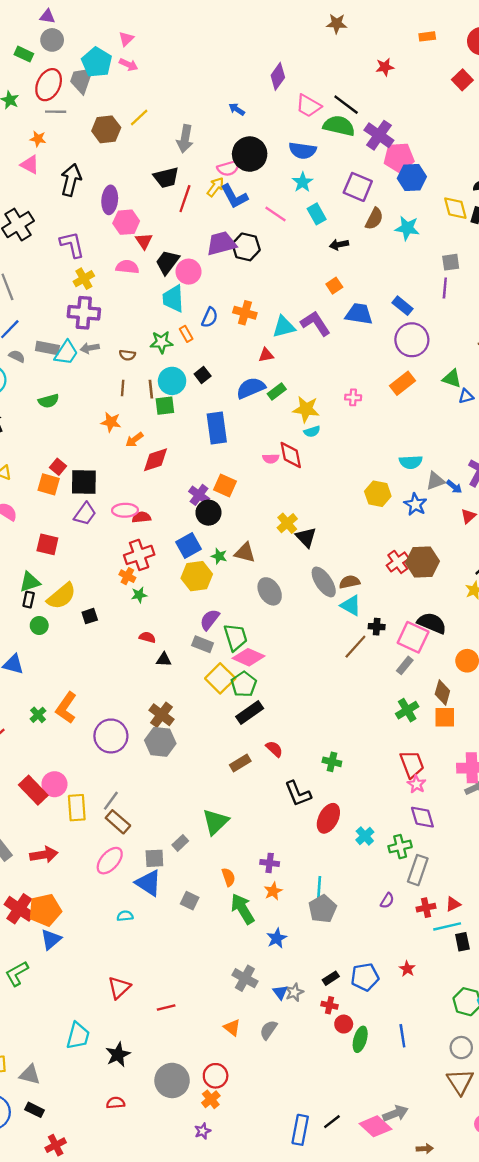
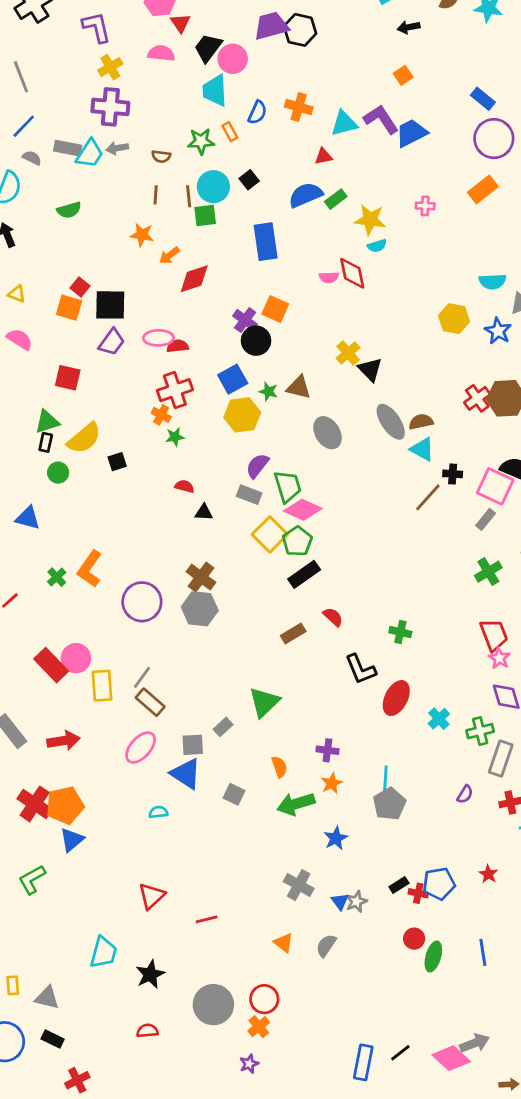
blue trapezoid: (359, 314) -> (411, 133), moved, turned -36
green arrow: (243, 909) -> (296, 804), turned -76
red cross: (330, 1005) -> (418, 893), moved

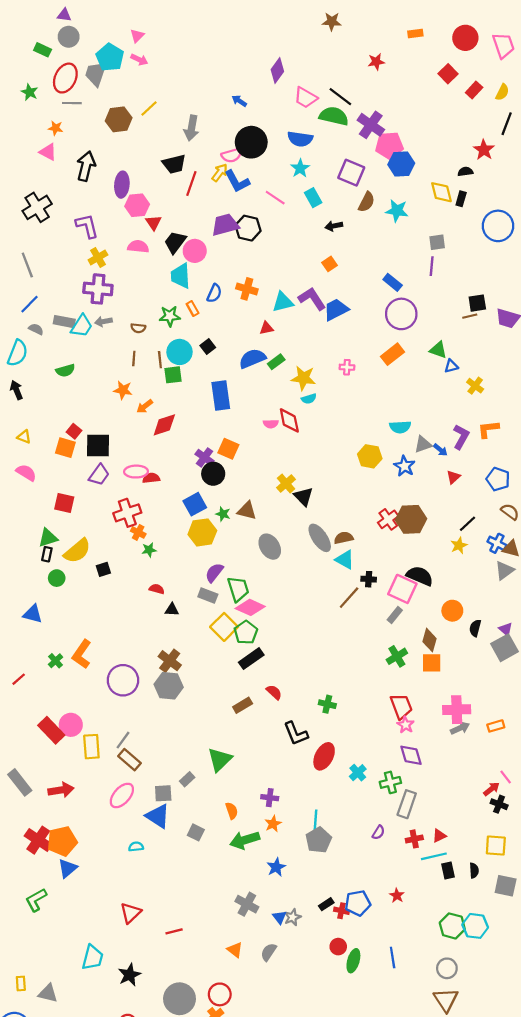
red cross: (175, 390) -> (127, 513), moved

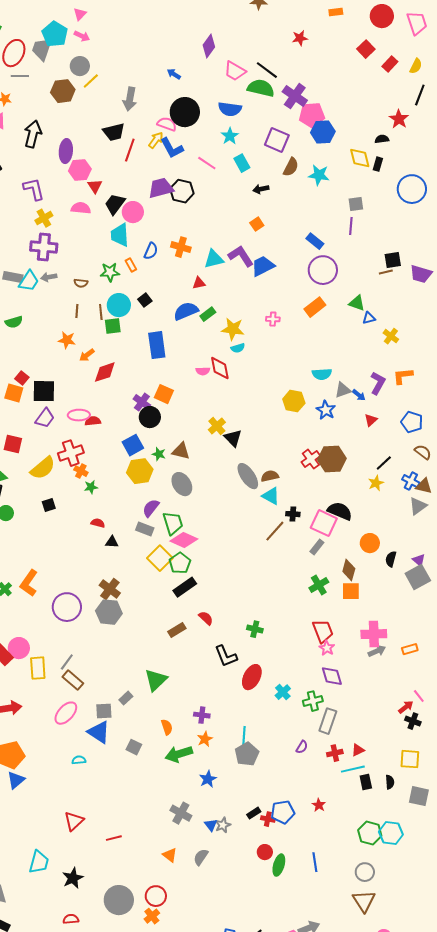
gray circle: (69, 37) -> (80, 66), moved
pink semicircle: (232, 155) -> (167, 124), turned -144
gray ellipse: (270, 547) -> (182, 484), moved
yellow semicircle: (77, 551) -> (43, 468), moved

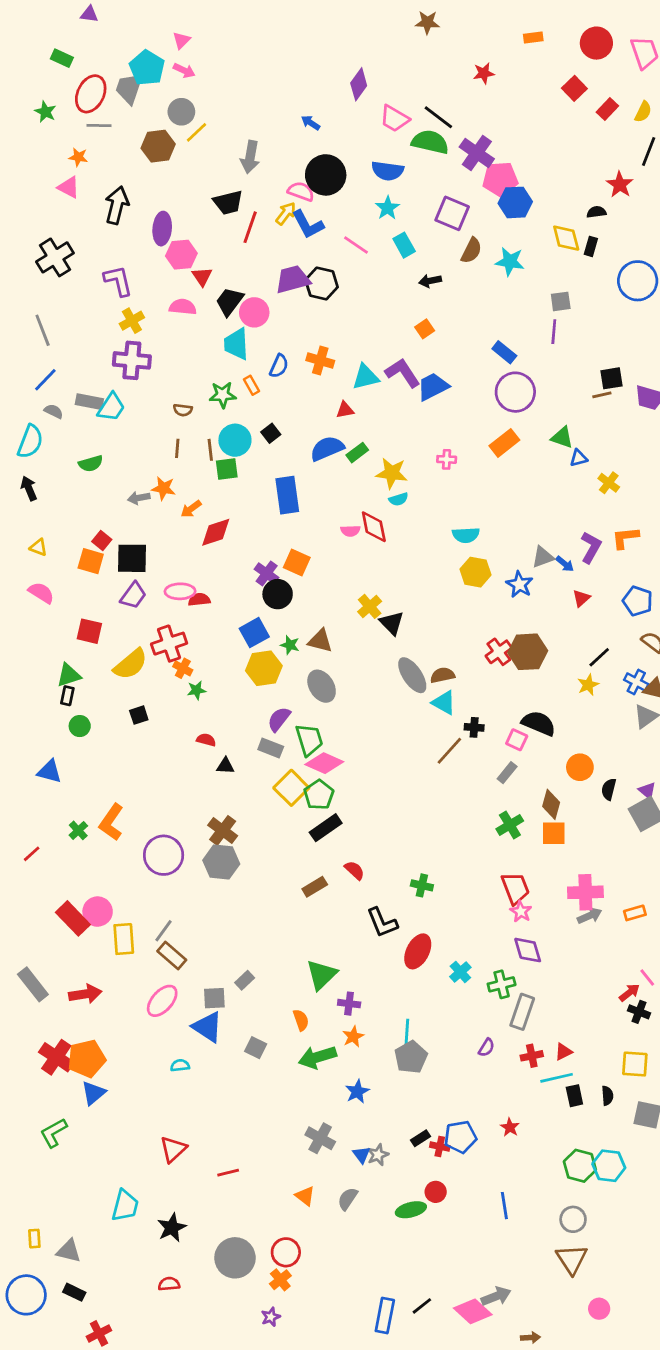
gray arrow: (49, 277) -> (139, 498), moved
cyan semicircle: (322, 374) -> (466, 535), moved
pink square: (324, 523) -> (517, 740), size x0.6
green triangle: (156, 680) -> (322, 975), moved
green ellipse: (279, 865) -> (411, 1210), moved, turned 60

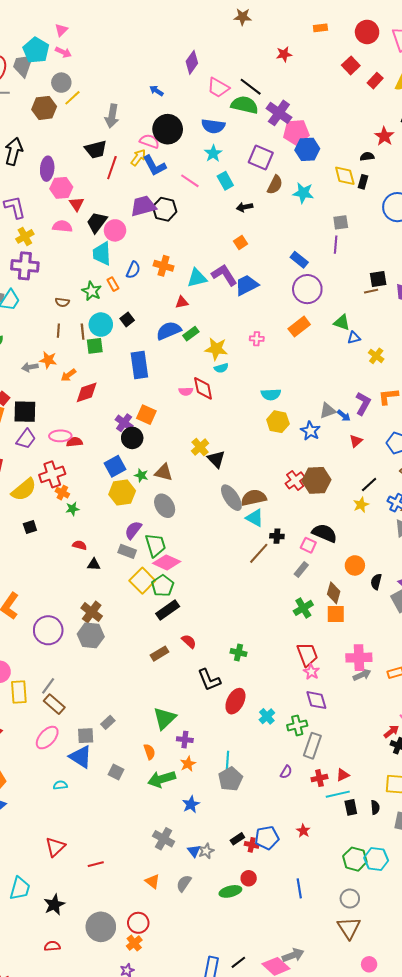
green star: (223, 395) -> (92, 291), turned 30
brown semicircle: (442, 675) -> (254, 498), size x1.4

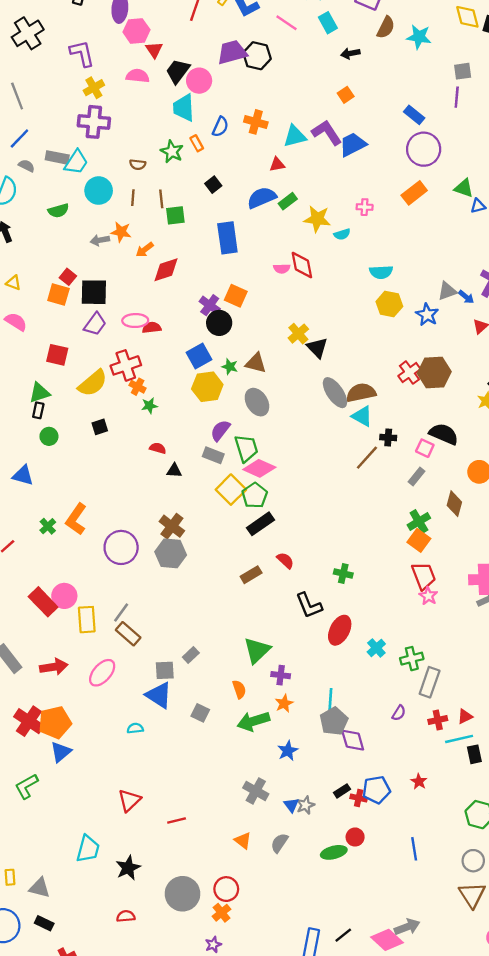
cyan circle: (101, 325) -> (99, 191), moved
cyan semicircle: (221, 368) -> (342, 234), moved
orange square: (336, 614) -> (419, 540), moved, turned 36
purple diamond: (316, 700) -> (353, 740), moved
pink ellipse: (47, 738) -> (102, 673), moved

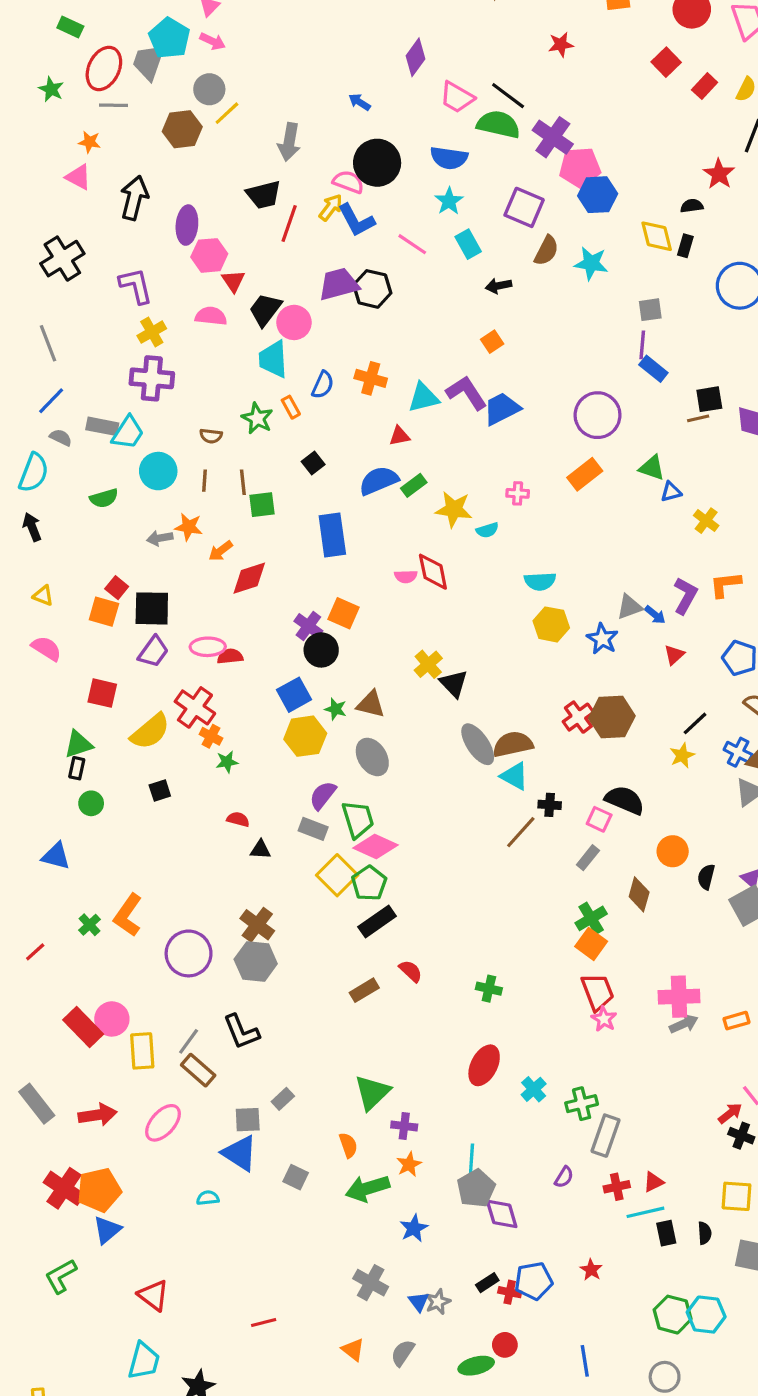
blue rectangle: (414, 115) -> (653, 369), moved
red cross: (126, 365) -> (195, 707), turned -36
black L-shape: (309, 605) -> (241, 1032), moved
red triangle: (129, 800) -> (153, 1295), moved, turned -40

